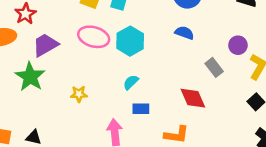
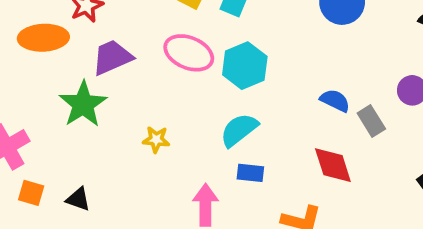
blue semicircle: (184, 33) -> (335, 100), moved
cyan semicircle: (131, 82) -> (239, 130), size x1.5

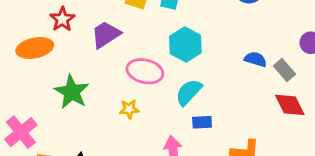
pink ellipse: (189, 53) -> (145, 71), moved
purple trapezoid: (112, 57) -> (106, 35), moved
red diamond: (333, 165) -> (290, 105), moved

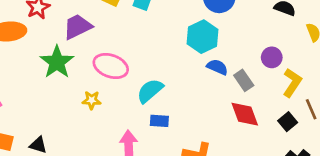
cyan hexagon: (185, 44) -> (203, 37), moved
green star: (72, 92) -> (57, 62), moved

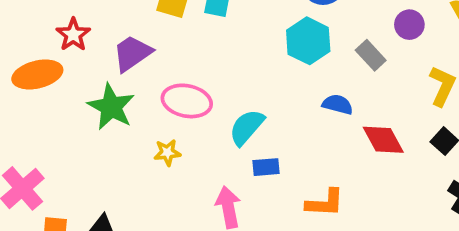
purple circle: (272, 57) -> (409, 25), moved
blue semicircle: (217, 67) -> (338, 104), moved
gray rectangle: (244, 80) -> (371, 55), moved

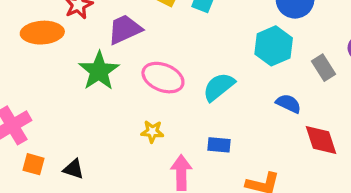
cyan semicircle: (247, 127) -> (219, 87), moved
yellow star: (167, 152) -> (152, 132), moved

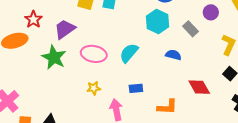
red diamond: (321, 140) -> (199, 87), moved

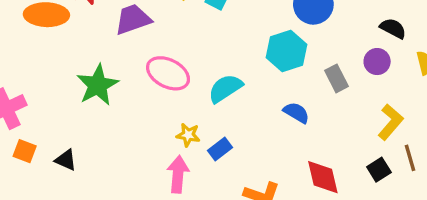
green star: (54, 57) -> (98, 85), moved
yellow star: (94, 88) -> (188, 135), moved
blue rectangle: (136, 88) -> (220, 149), turned -48

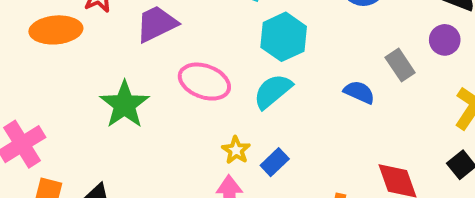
cyan hexagon: (286, 51) -> (284, 37), moved
blue semicircle: (296, 113) -> (359, 92), moved
yellow star: (188, 135) -> (236, 150), turned 30

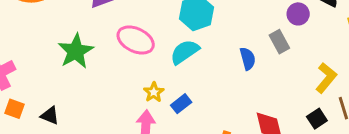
purple circle: (445, 40) -> (298, 14), moved
blue semicircle: (359, 92) -> (248, 59), turned 45

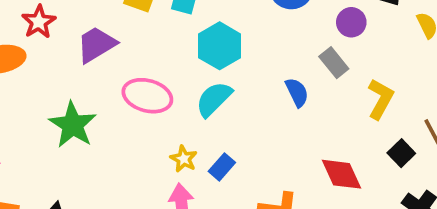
yellow L-shape: (326, 78) -> (380, 99), moved

